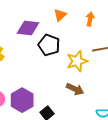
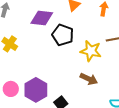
yellow star: (77, 61) -> (91, 51), turned 30

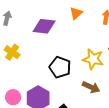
black pentagon: (63, 35) -> (60, 67), moved

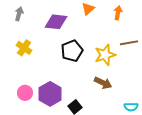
yellow star: (93, 59) -> (105, 55), turned -30
black pentagon: (60, 67) -> (72, 51), moved, turned 30

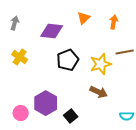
pink circle: (25, 93) -> (21, 113), moved

